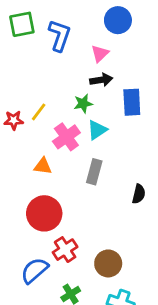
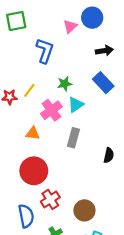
blue L-shape: (60, 35) -> (45, 51), moved
pink triangle: (100, 54) -> (70, 26), moved
black arrow: (101, 80) -> (104, 51), moved
blue rectangle: (132, 102) -> (103, 83), turned -40
blue semicircle: (34, 270) -> (26, 216), turned 120

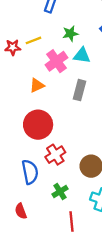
yellow line: (29, 90) -> (33, 40), turned 32
cyan triangle: (76, 105) -> (82, 55), turned 42
orange triangle: (33, 133) -> (37, 85), turned -32

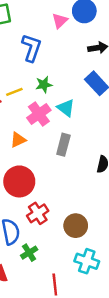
green star: (70, 34) -> (44, 85), moved
cyan triangle: (82, 55) -> (66, 108), turned 30
green cross: (60, 191) -> (29, 253), moved

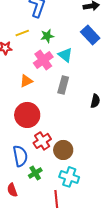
yellow line: (14, 92) -> (22, 33), moved
brown circle: (76, 226) -> (63, 150), moved
cyan cross: (87, 261) -> (69, 177), moved

